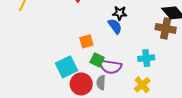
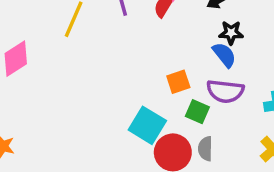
cyan square: (66, 67) -> (147, 125), turned -30
purple semicircle: (111, 67) -> (225, 91), moved

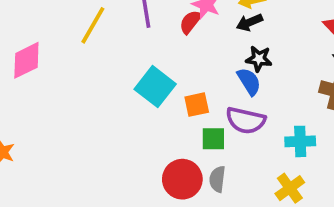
green square: (197, 112) -> (213, 139), turned -30
cyan square: (147, 125) -> (155, 87), moved

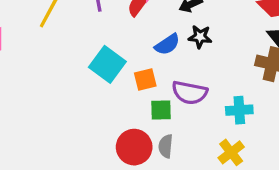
blue semicircle: (249, 81) -> (167, 44), moved, turned 90

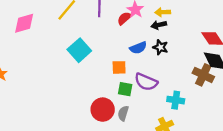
cyan square: (107, 64) -> (79, 50), moved

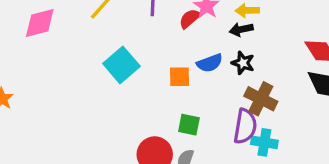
orange square: (119, 67) -> (179, 77), moved
brown cross: (203, 75) -> (261, 99), moved
purple semicircle: (146, 82) -> (245, 126), moved, turned -105

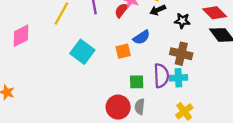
black star: (243, 63) -> (182, 21), moved
purple semicircle: (245, 126) -> (161, 76), moved
cyan cross: (264, 142) -> (178, 78), moved

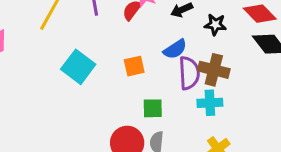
blue semicircle: (141, 37) -> (175, 49), moved
purple semicircle: (161, 76) -> (189, 73), moved

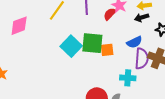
cyan cross: (210, 103) -> (128, 78), moved
green square: (153, 108) -> (92, 43), moved, size x1.6

